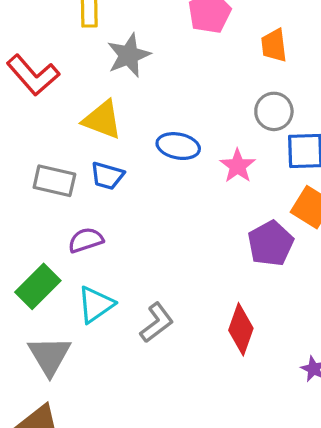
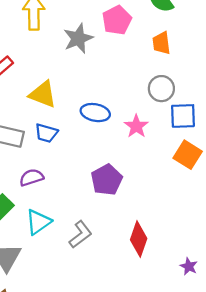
gray star: (129, 55) -> (78, 38), moved
purple pentagon: (271, 243) -> (107, 180), moved

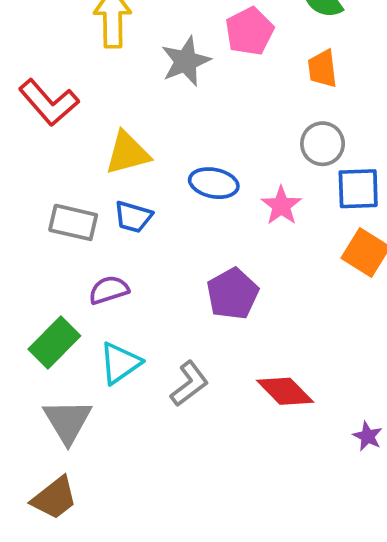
yellow triangle: (43, 94) -> (128, 153), turned -36
red diamond: (139, 239) -> (285, 391), turned -64

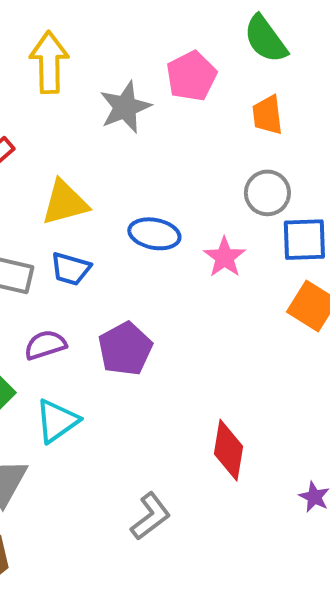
purple pentagon: (233, 294) -> (125, 349), moved
gray L-shape: (189, 384) -> (151, 516), moved
red diamond: (285, 391) -> (228, 450), turned 54

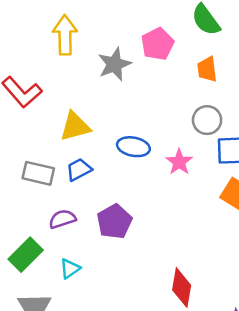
blue trapezoid: (71, 269) -> (79, 170), turned 136
cyan triangle: (57, 421) -> (70, 269), size x0.7

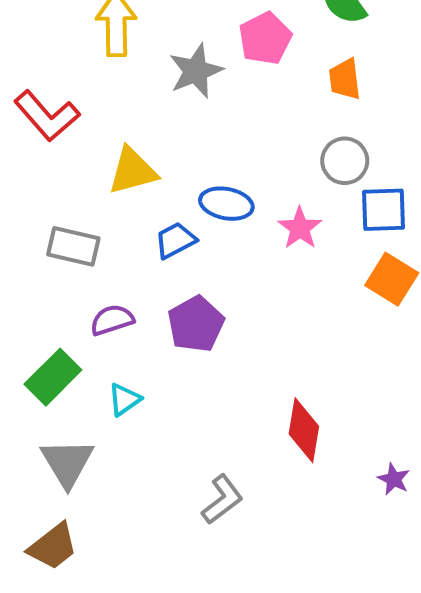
blue trapezoid: (79, 170) -> (175, 240), moved

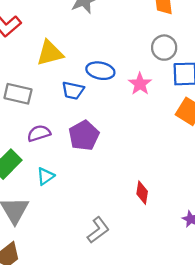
blue trapezoid: (175, 240) -> (73, 90), turned -140
red diamond: (304, 430) -> (142, 193), size x0.7

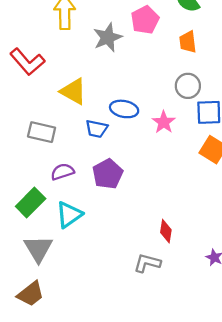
yellow triangle: (50, 53) -> (73, 91), turned 44
cyan triangle: (45, 176) -> (69, 215), size x1.5
gray L-shape: (98, 230) -> (147, 263), moved, turned -128

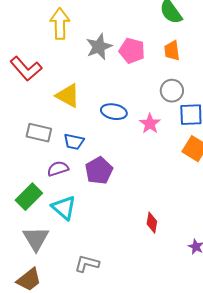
pink pentagon: (145, 20) -> (132, 51), moved, turned -30
blue trapezoid: (97, 129) -> (74, 142), moved
cyan triangle: (69, 215) -> (64, 208), turned -44
gray L-shape: (147, 263) -> (87, 264), moved

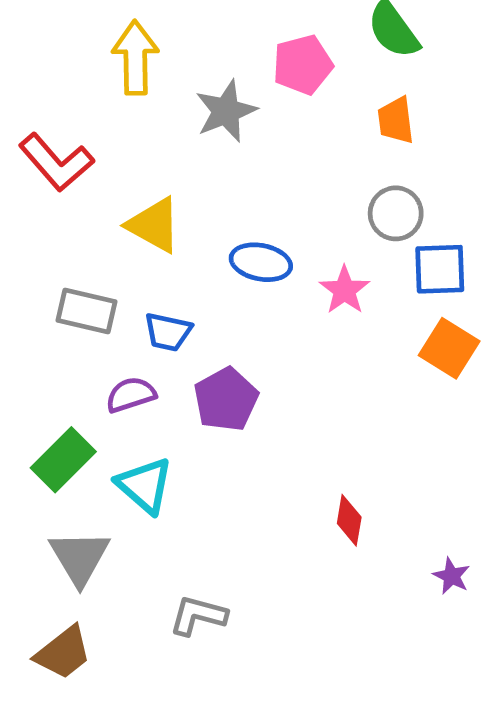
pink pentagon: (132, 51) -> (303, 65), moved, turned -30

